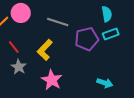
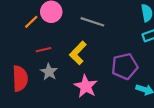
purple pentagon: (87, 39) -> (125, 66), moved
red line: (14, 47) -> (43, 50), turned -64

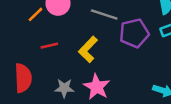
purple pentagon: (125, 66) -> (134, 33), moved
gray star: (49, 72) -> (64, 88), moved, turned -30

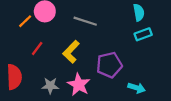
purple pentagon: (134, 33) -> (109, 65), moved
red line: (49, 46) -> (37, 49), turned -40

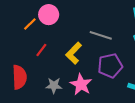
gray line: (85, 21) -> (101, 35), moved

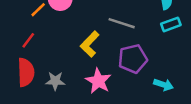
red line: (41, 50) -> (28, 40), moved
gray star: (54, 85) -> (55, 81), moved

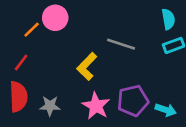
purple pentagon: (133, 59) -> (133, 101), moved

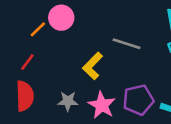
gray star: (50, 106) -> (68, 101), moved

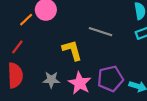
yellow L-shape: (93, 66) -> (72, 50), turned 120

